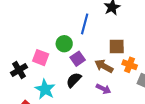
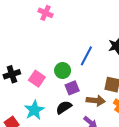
brown arrow: (104, 66) -> (96, 101), turned 144
black cross: (19, 70) -> (12, 74), moved

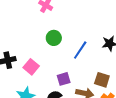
green circle: (63, 71) -> (54, 38), moved

